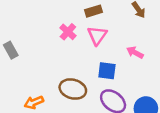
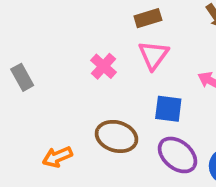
pink cross: (68, 32) -> (104, 66), moved

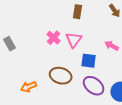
brown rectangle: (148, 18) -> (78, 12), turned -64
pink triangle: (153, 55) -> (74, 40), moved

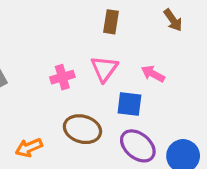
pink cross: (54, 38) -> (62, 77), moved, turned 32
pink arrow: (112, 46) -> (153, 74), moved

